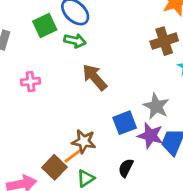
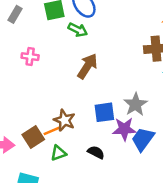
brown arrow: (95, 77) -> (87, 66), turned 60
purple star: (150, 136) -> (124, 129), turned -30
black semicircle: (126, 168) -> (96, 152), turned 77

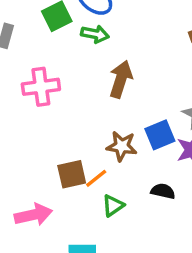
pink cross: (30, 57) -> (41, 87), size x1.5
brown star: (64, 120) -> (122, 146), moved
brown square: (33, 137) -> (72, 174), moved, turned 35

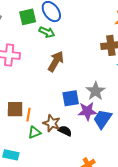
brown star: (122, 146) -> (52, 123), moved
orange line: (96, 178) -> (29, 115), turned -56

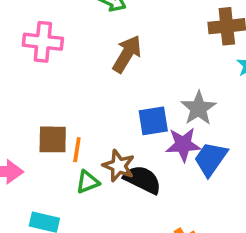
black semicircle: (65, 131) -> (142, 180), size x1.5

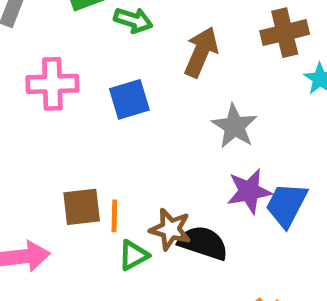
brown arrow: (127, 54) -> (201, 52), moved
gray star: (199, 108) -> (234, 126), moved
blue square: (153, 121) -> (129, 99), moved

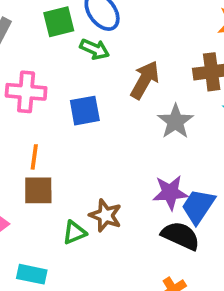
gray star: (234, 126) -> (175, 121), moved
orange line: (114, 216) -> (34, 157), moved
black semicircle: (203, 243) -> (181, 236), moved

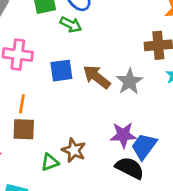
brown arrow: (145, 80) -> (97, 77), moved, turned -84

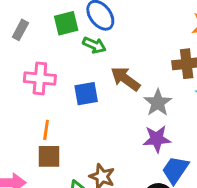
brown arrow: (97, 77) -> (125, 79), moved
purple star: (123, 135) -> (157, 139), moved

